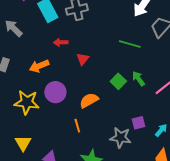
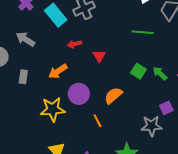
green arrow: (139, 79) -> (160, 73), moved
orange line: (77, 126) -> (97, 121), moved

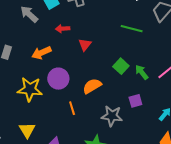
gray arrow: (25, 39) -> (29, 14), moved
purple square: (166, 108) -> (135, 101), moved
gray star: (152, 126) -> (112, 116), moved

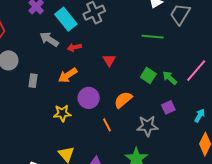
red arrow: (63, 29) -> (74, 47), moved
yellow star: (30, 89) -> (62, 113), size x0.7

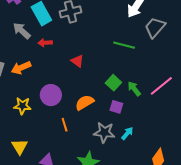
red triangle: (109, 60) -> (77, 61), turned -32
orange arrow: (68, 75) -> (21, 68), moved
purple square: (168, 107) -> (116, 107), moved, turned 32
cyan arrow: (200, 116) -> (127, 133), moved

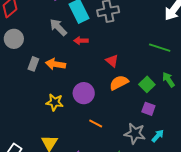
orange arrow: (21, 68) -> (55, 64), turned 30
green arrow: (134, 89) -> (168, 80), moved
orange semicircle: (85, 103) -> (119, 83), moved
orange line: (65, 125) -> (96, 124), turned -48

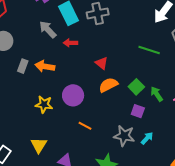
green arrow: (168, 80) -> (157, 94), moved

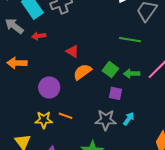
green line: (149, 50) -> (130, 40), moved
green arrow: (157, 94) -> (132, 74), turned -49
yellow star: (44, 104) -> (44, 120), moved

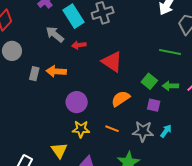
red triangle: (72, 51) -> (112, 62), size x1.6
orange semicircle: (82, 72) -> (121, 99), moved
purple circle: (49, 87) -> (77, 102), moved
orange line: (66, 116) -> (112, 129), moved

